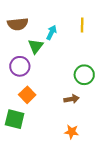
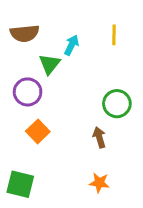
brown arrow: (72, 99) -> (99, 137), turned -96
green square: (15, 119) -> (20, 184), moved

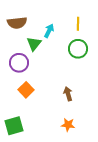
green circle: (117, 104) -> (78, 49), moved
green square: (20, 184) -> (14, 126), turned -30

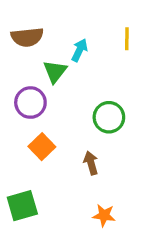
green circle: (78, 49) -> (109, 117), moved
brown arrow: (68, 94) -> (91, 163), moved
orange star: (68, 125) -> (104, 215), moved

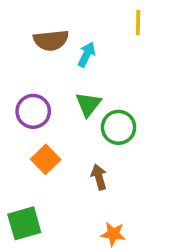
brown semicircle: (27, 37) -> (51, 40), moved
yellow line: (127, 39) -> (138, 23), moved
green triangle: (55, 71) -> (88, 104), moved

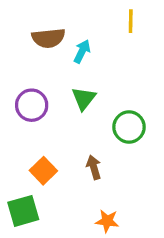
green circle: (118, 127) -> (129, 127), moved
orange square: (46, 159) -> (43, 171), moved

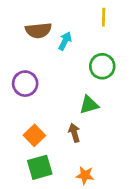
green triangle: (84, 98) -> (89, 105), moved, turned 36
green circle: (129, 127) -> (102, 66), moved
green square: (23, 211) -> (40, 167), moved

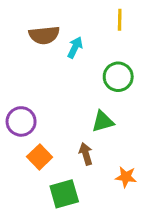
purple circle: (25, 84) -> (21, 121), moved
green square: (40, 167) -> (64, 194), moved
orange star: (85, 175) -> (126, 177), moved

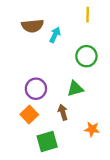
purple circle: (21, 121) -> (36, 89), moved

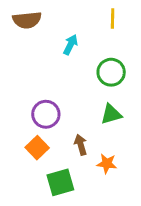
brown semicircle: (33, 26) -> (27, 20), moved
green triangle: (75, 89) -> (111, 114), moved
orange star: (92, 129) -> (107, 164), moved

